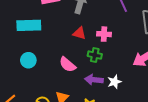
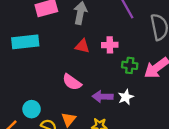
green cross: (95, 55) -> (130, 65), moved
cyan circle: (28, 60) -> (32, 109), moved

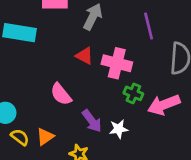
pink cross: (110, 45) -> (117, 63), size x1.5
purple arrow: (103, 97) -> (92, 121), turned -144

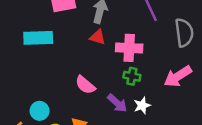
red triangle: (84, 56) -> (98, 37), moved
green cross: (133, 93) -> (132, 76), moved

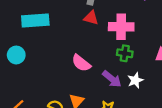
cyan circle: (40, 111) -> (16, 55), moved

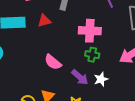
red triangle: (91, 18) -> (44, 21), moved, turned -32

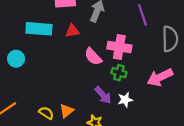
pink semicircle: (53, 62) -> (93, 57), moved

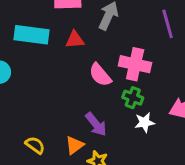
purple arrow: (103, 95) -> (96, 124), moved
white star: (125, 100) -> (145, 122), moved
orange triangle: (66, 111) -> (75, 145), moved

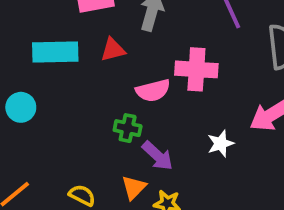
pink semicircle: (100, 75) -> (153, 90), turned -55
green cross: (133, 98) -> (128, 128), moved

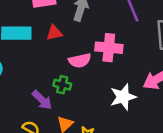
white star: (221, 144) -> (123, 97), size x1.5
purple arrow: (158, 156) -> (42, 100), moved

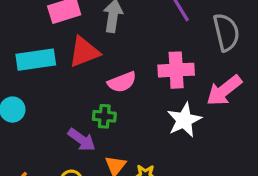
red triangle: (54, 33) -> (84, 52), size x1.5
pink cross: (109, 48) -> (176, 70), moved

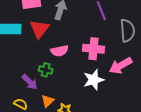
red triangle: (84, 52) -> (39, 29), turned -40

